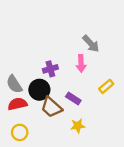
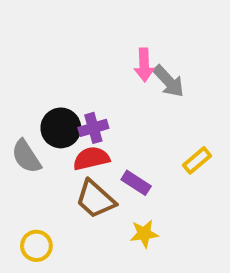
pink arrow: (81, 63) -> (144, 65), moved
black circle: (39, 90) -> (61, 128), moved
red semicircle: (17, 104) -> (91, 158), moved

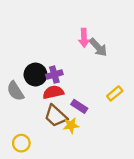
yellow star: (144, 234) -> (71, 125), moved

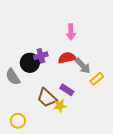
gray arrow: (98, 47) -> (83, 66), moved
purple cross: (54, 75) -> (41, 56), moved
red semicircle: (53, 92) -> (67, 58), moved

